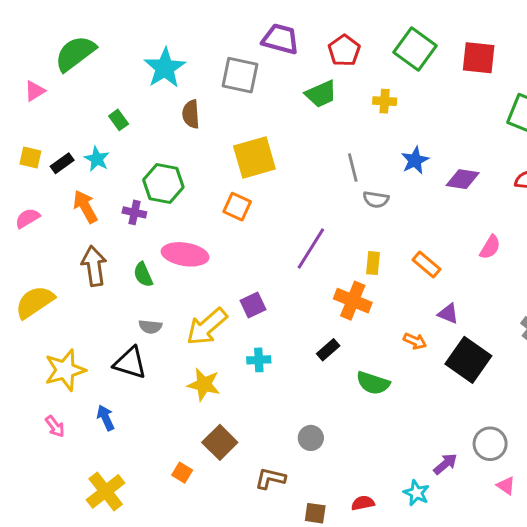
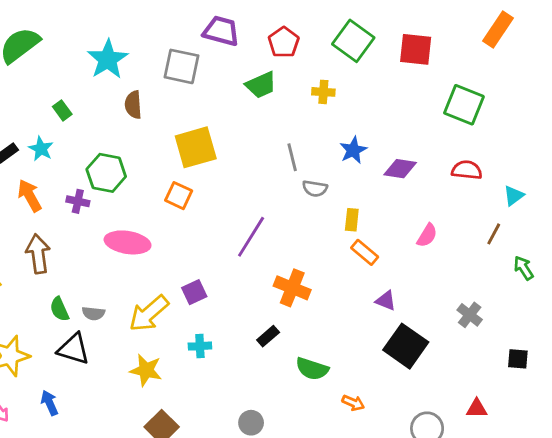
yellow rectangle: (373, 263) -> (352, 220), moved
green semicircle: (143, 275) -> (59, 309), moved
orange arrow: (415, 341) -> (353, 403), moved

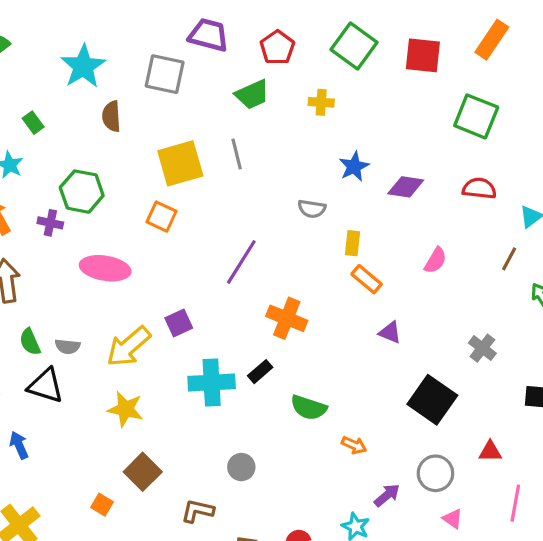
orange rectangle: (498, 30) -> (492, 40), moved
gray line: (292, 157) -> (237, 154), moved
cyan cross: (200, 346) -> (212, 383), moved, size x1.8
black square: (406, 346) -> (432, 400), moved

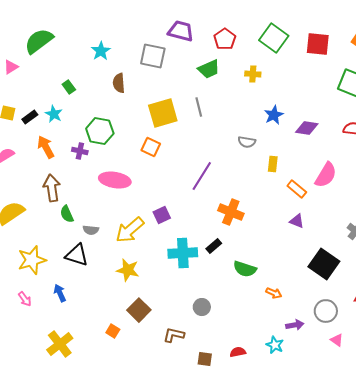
cyan star: (83, 66) -> (101, 51), size x0.7
pink semicircle: (435, 260) -> (326, 175), size x1.5
orange rectangle: (367, 279) -> (297, 189), moved
green semicircle: (30, 342) -> (67, 214), moved
purple arrow: (387, 495) -> (295, 325), turned 30

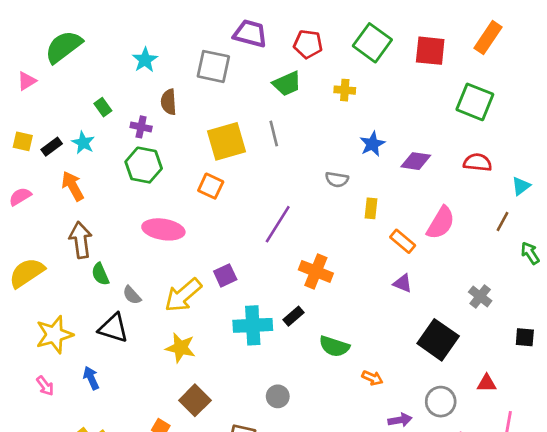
red pentagon: (225, 39) -> (308, 44), turned -30
purple cross: (80, 151) -> (141, 127), moved
gray semicircle: (91, 230) -> (132, 295), turned 42

